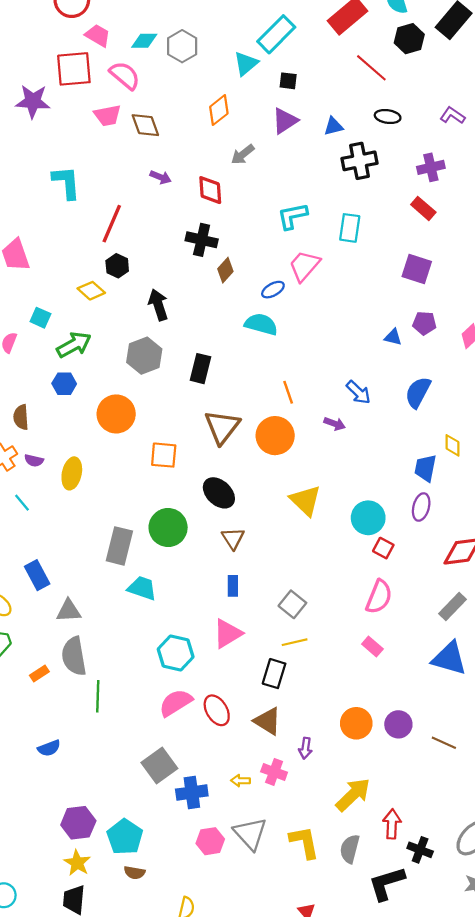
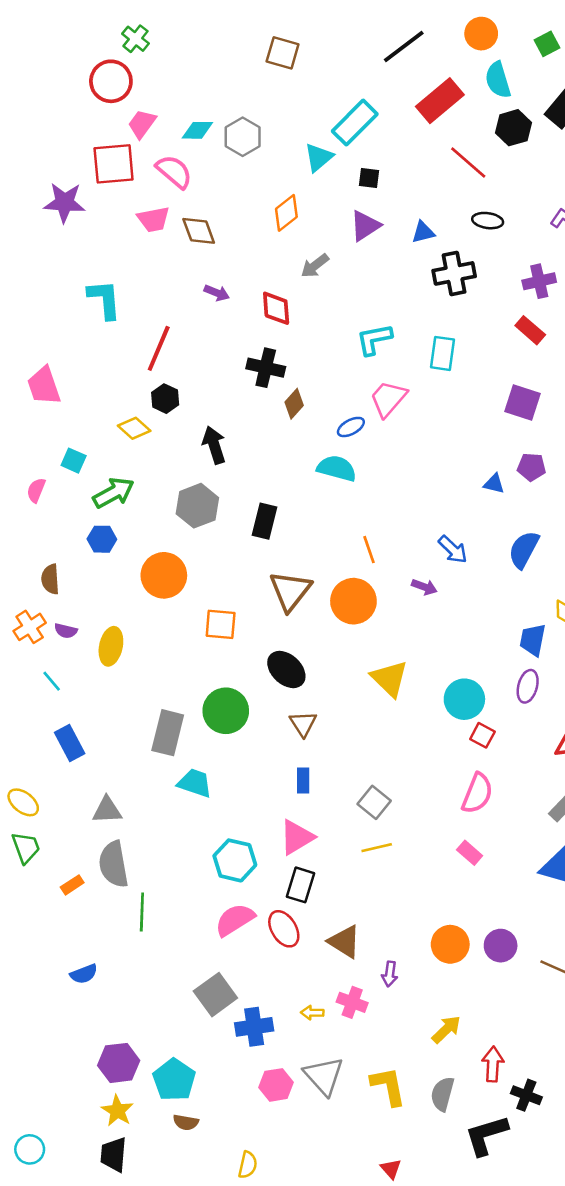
pink trapezoid: (98, 35) -> (142, 124), turned -84
blue rectangle: (37, 575) -> (70, 743), moved
black rectangle: (274, 674) -> (301, 885), moved
yellow arrow: (353, 795) -> (446, 1029), size x0.7

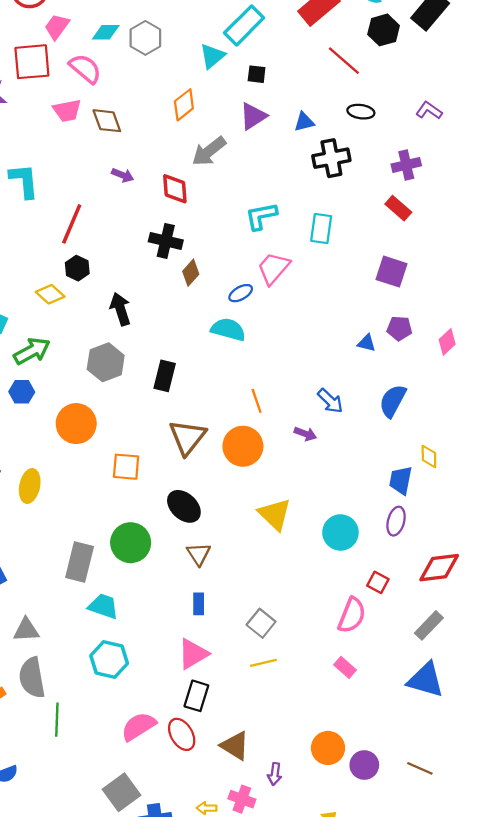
gray arrow: (315, 266) -> (209, 151), size x1.4
red square: (482, 735) -> (378, 582), moved
cyan hexagon: (235, 860) -> (109, 660), moved
purple circle: (501, 946) -> (364, 765), moved

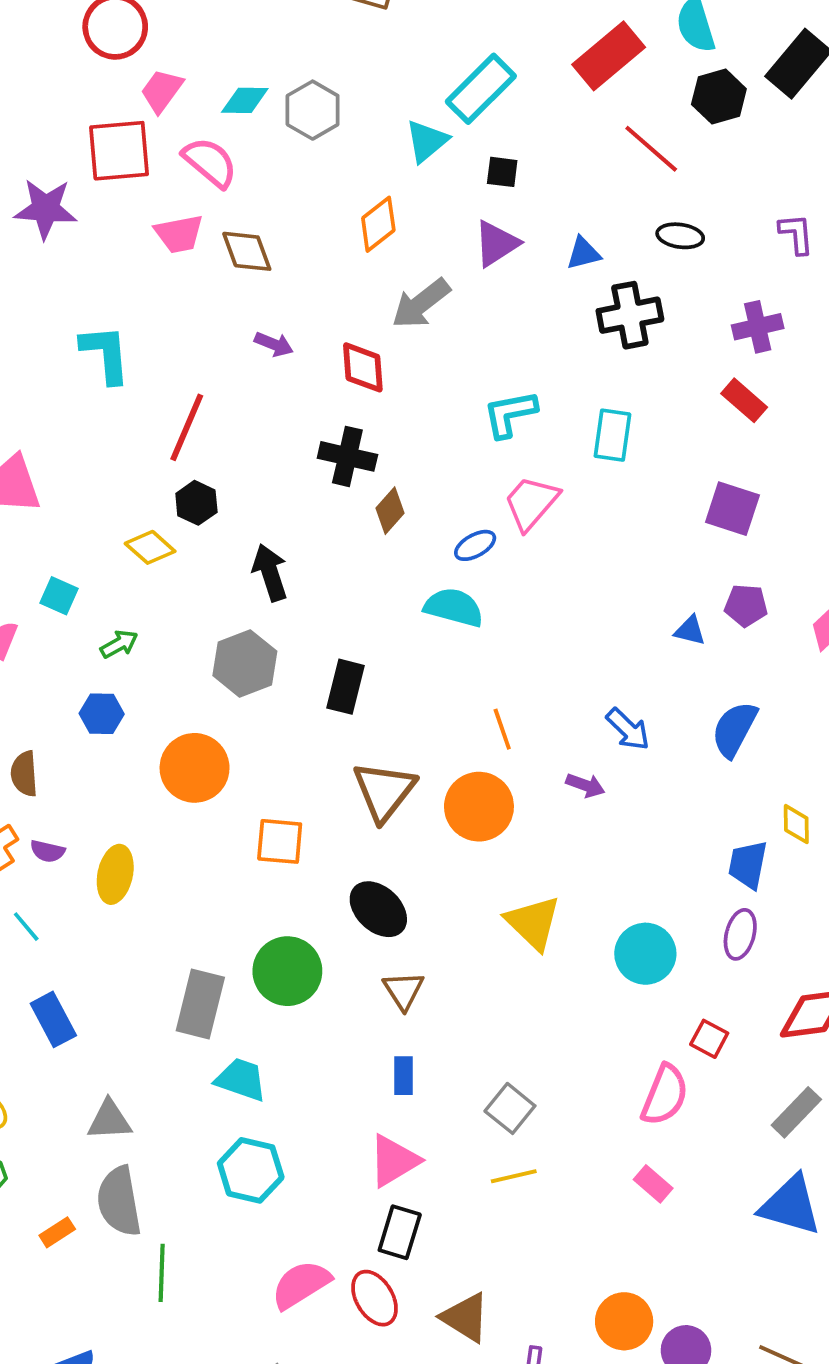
purple L-shape: (429, 111) -> (796, 234), turned 50
green arrow: (32, 351) -> (119, 644), size x0.6

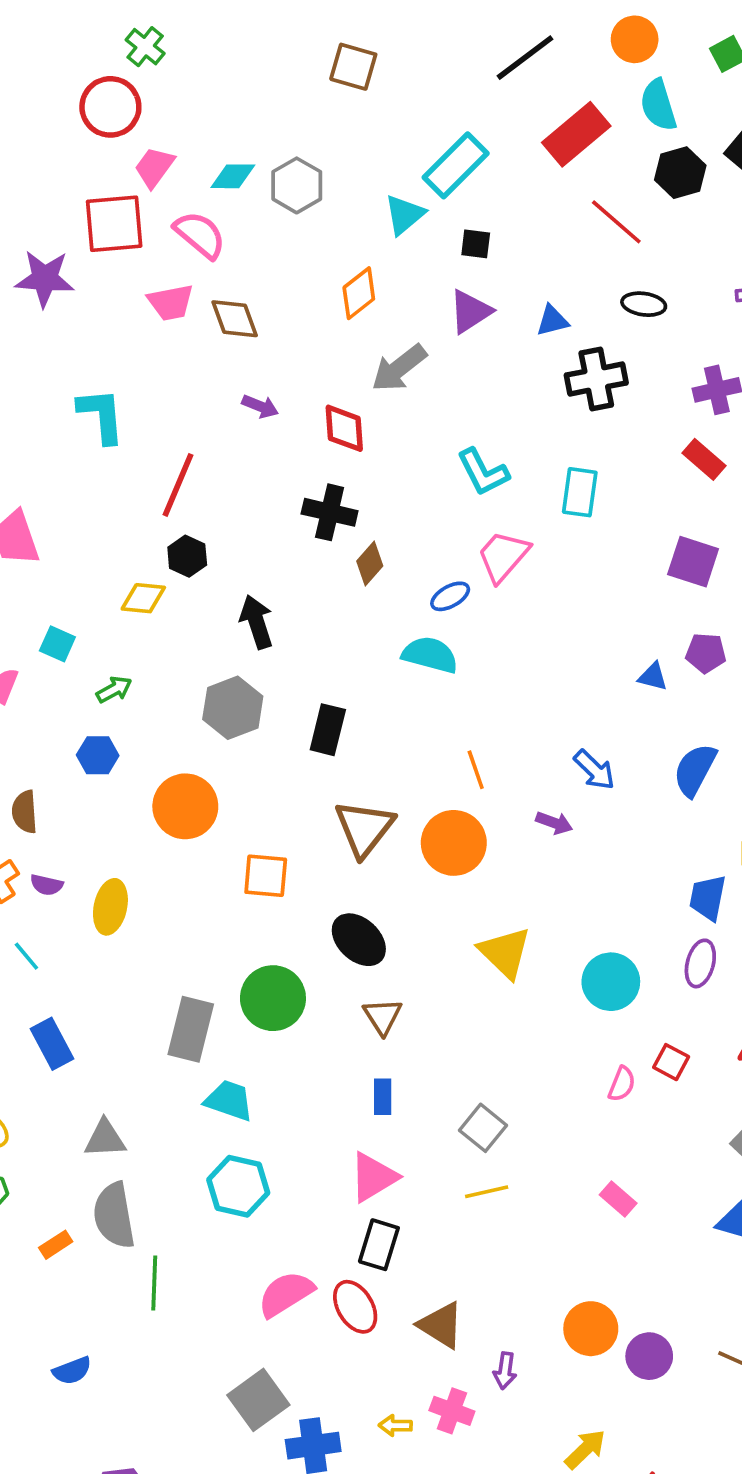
cyan L-shape: (510, 414) -> (483, 472), turned -106
yellow diamond: (150, 547) -> (143, 598), turned -36
pink semicircle: (665, 1095) -> (622, 1084), moved, size x0.6

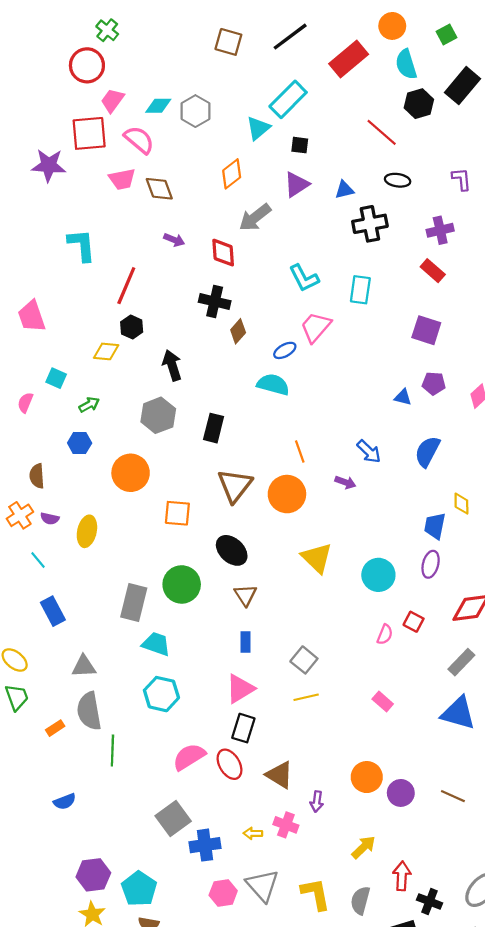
black line: (525, 58) -> (290, 37), moved
red rectangle: (576, 134) -> (349, 59), moved

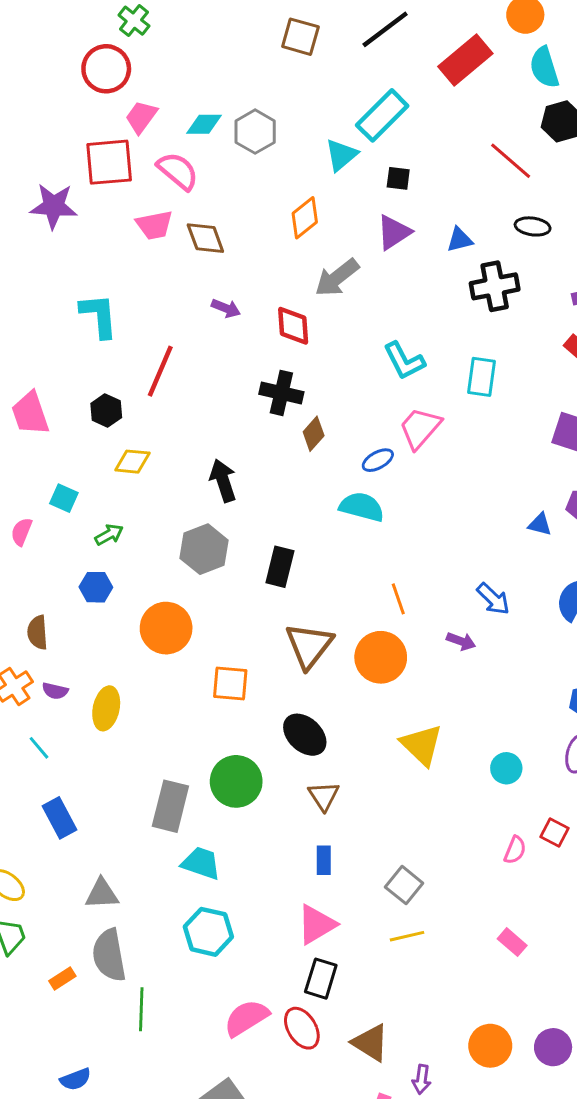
black hexagon: (132, 327) -> (106, 410), moved
cyan circle: (378, 575) -> (506, 768), size x0.7
purple circle: (401, 793) -> (553, 1047), moved

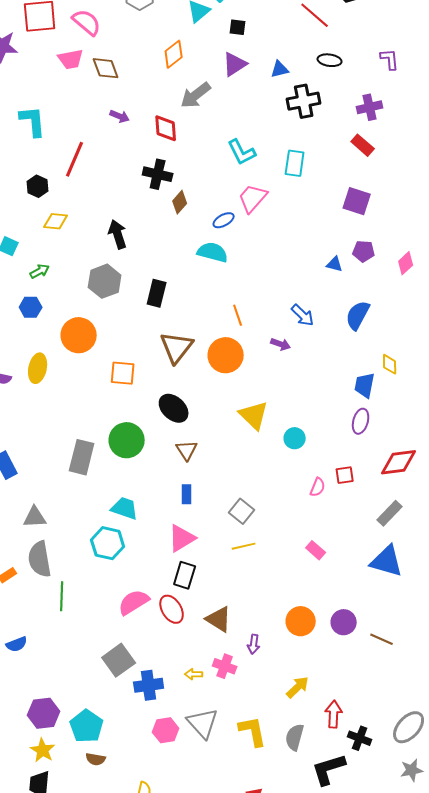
yellow ellipse: (106, 708) -> (38, 368), moved
cyan circle: (506, 768) -> (295, 438), moved
red square: (554, 833) -> (345, 475), turned -36
cyan trapezoid: (201, 863) -> (125, 508), moved

